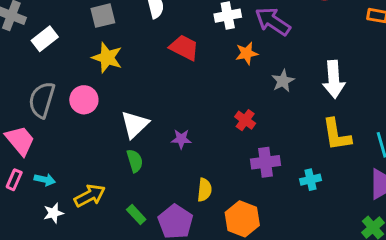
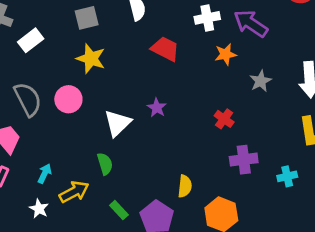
gray semicircle: (42, 100) -> (28, 99), turned 136
purple star: (181, 139) -> (157, 108), moved, turned 30
green semicircle: (135, 161) -> (105, 164), moved
cyan arrow: (45, 180) -> (45, 174), moved, turned -78
white star: (53, 213) -> (39, 209), turned -30

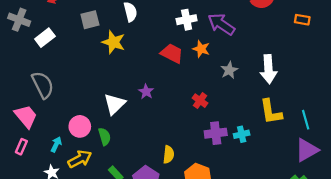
red trapezoid: (165, 49) -> (172, 53), moved
orange star: (225, 54) -> (201, 49), turned 30
yellow star: (91, 59) -> (113, 42), moved
pink circle: (68, 99) -> (80, 126), moved
cyan cross: (287, 176) -> (242, 134), moved

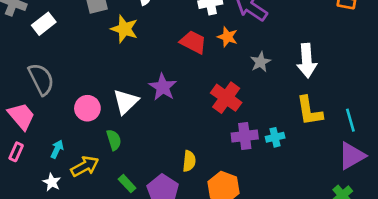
purple star: (146, 92) -> (163, 87), size x1.5
red cross: (200, 101) -> (226, 98), size x1.6
pink circle: (80, 126) -> (87, 108), moved

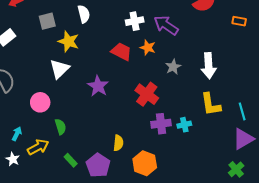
white triangle: (126, 102) -> (59, 69), moved

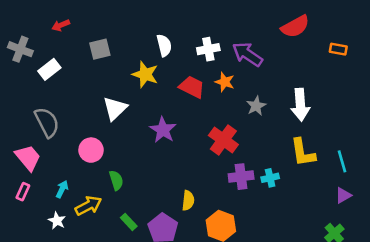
white semicircle: (84, 14) -> (164, 45), moved
yellow star: (69, 41) -> (145, 74), moved
purple triangle: (243, 139) -> (343, 195), size x0.6

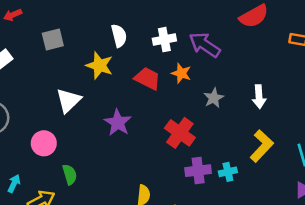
white arrow: (300, 105) -> (259, 97), size x0.7
yellow L-shape: (303, 153) -> (262, 146), turned -128

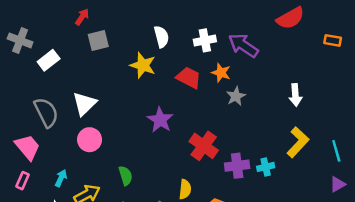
red arrow: (13, 15) -> (82, 17), moved, turned 147
gray star: (214, 98) -> (236, 96), moved
white triangle: (68, 101) -> (85, 104), moved
red cross: (180, 133) -> (204, 146), moved
green semicircle: (70, 174) -> (125, 176), moved

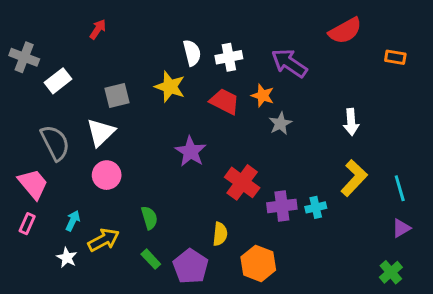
gray square: (98, 40) -> (117, 96), moved
white cross: (205, 40) -> (229, 57), moved

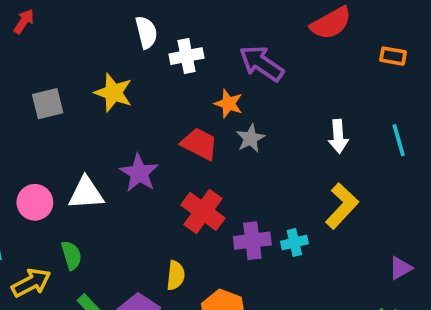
white semicircle: (192, 53) -> (146, 32), moved
red trapezoid: (224, 101) -> (199, 144), moved
white triangle: (101, 132) -> (86, 193), moved, turned 40
cyan line: (400, 188) -> (399, 140), moved
green semicircle: (149, 218) -> (71, 255), moved

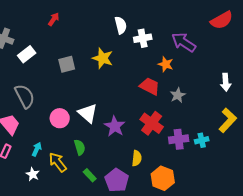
gray star: (251, 138) -> (178, 95), moved
purple star: (139, 173) -> (115, 126), moved
white triangle: (86, 193) -> (88, 113), turned 45
yellow arrow: (31, 283) -> (58, 162), turned -100

